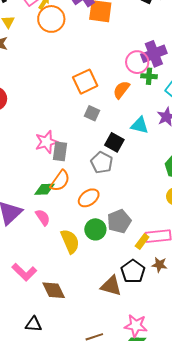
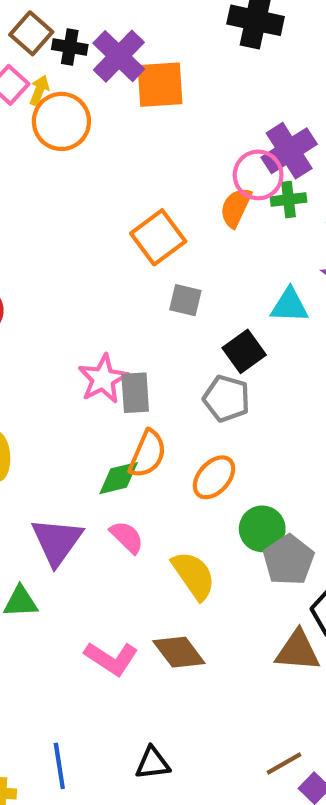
orange semicircle: (121, 90) -> (236, 207), moved
black square: (114, 142) -> (244, 351), turned 36
gray pentagon: (119, 221) -> (289, 560), moved
green circle: (95, 229) -> (262, 529), moved
brown diamond: (54, 290) -> (179, 652), moved

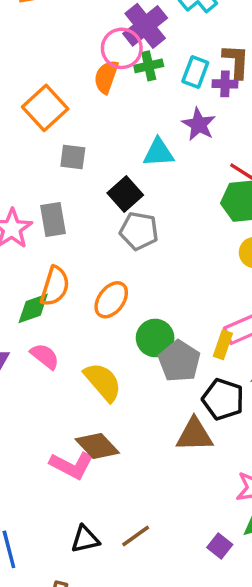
gray rectangle: (135, 393) -> (53, 220), moved
gray pentagon: (227, 398) -> (139, 231), moved
pink L-shape: (111, 658) -> (72, 465), moved
brown line: (284, 764) -> (136, 536), moved

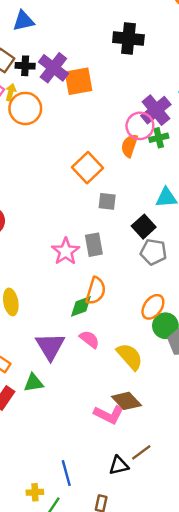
orange ellipse: (111, 300) -> (153, 307), moved
brown line: (136, 536) -> (141, 452), moved

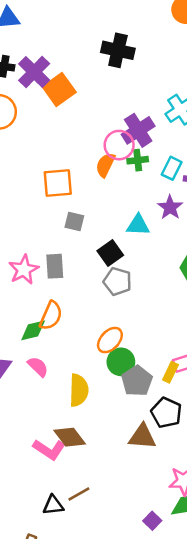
orange square: (79, 81) -> (59, 89), turned -32
orange square: (88, 168) -> (58, 183), turned 32
yellow semicircle: (130, 357) -> (79, 390), turned 36

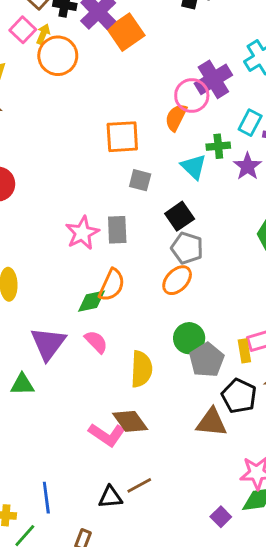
green cross: (138, 160) -> (218, 146), moved
cyan triangle: (138, 225) -> (194, 167), moved, turned 40
orange ellipse: (110, 340) -> (177, 280), moved
yellow rectangle: (170, 372) -> (244, 351), turned -36

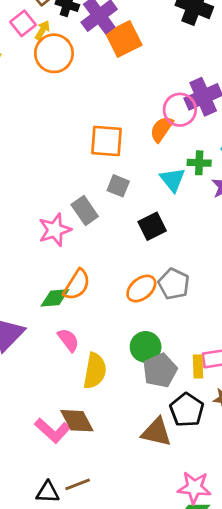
gray rectangle: (117, 230) -> (85, 210), moved, turned -40
gray pentagon: (187, 248) -> (174, 284), moved
pink semicircle: (96, 342) -> (68, 340), moved

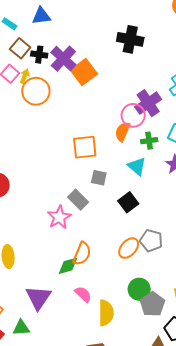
green cross: (199, 163) -> (149, 141), moved

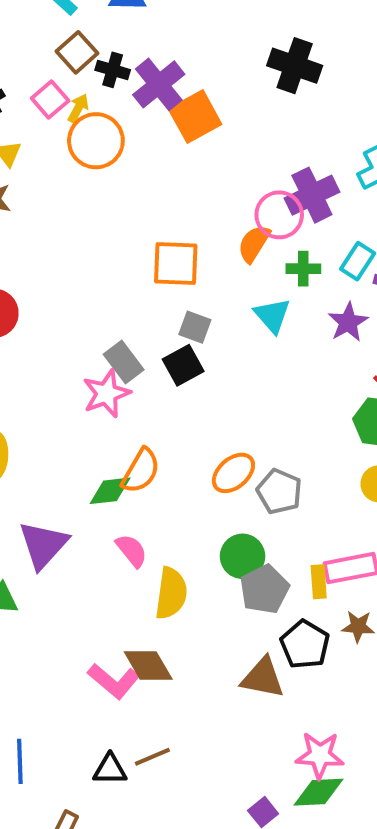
gray rectangle: (78, 200) -> (124, 362), moved
black square: (128, 202) -> (183, 365), moved
gray pentagon: (151, 241) -> (279, 491), moved

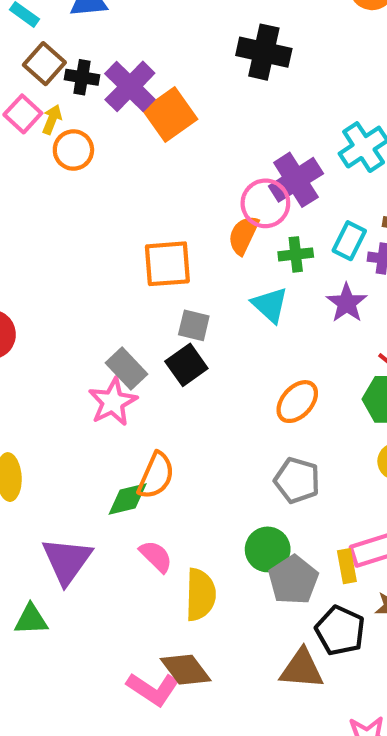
orange circle: (96, 141) -> (73, 150), size x0.7
orange ellipse: (233, 473) -> (297, 402), moved

